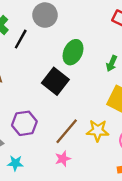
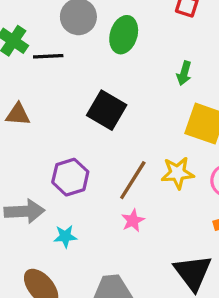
black line: (21, 39) -> (48, 56), turned 66
green ellipse: (73, 52) -> (124, 35), moved

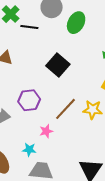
pink star: (133, 220) -> (46, 131), moved
cyan star: (65, 236) -> (29, 150), moved

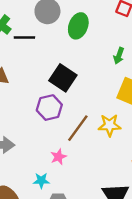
purple hexagon: (29, 100) -> (49, 108), moved

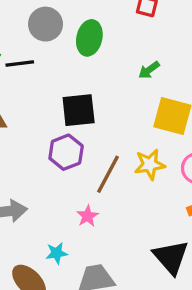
green arrow: (119, 56) -> (149, 70), turned 42
black square: (63, 78) -> (79, 110), turned -32
cyan star: (41, 181) -> (57, 253), moved

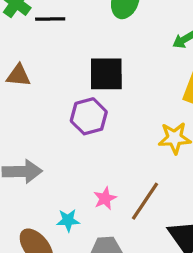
brown line: (108, 174) -> (145, 201), moved
pink star: (87, 216) -> (105, 198), moved

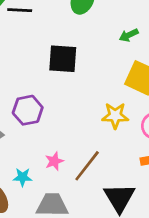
purple hexagon: (89, 116) -> (28, 110), moved

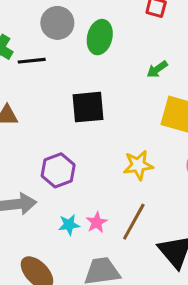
yellow star: (115, 116) -> (138, 165), moved
cyan star: (23, 177) -> (69, 225), moved

